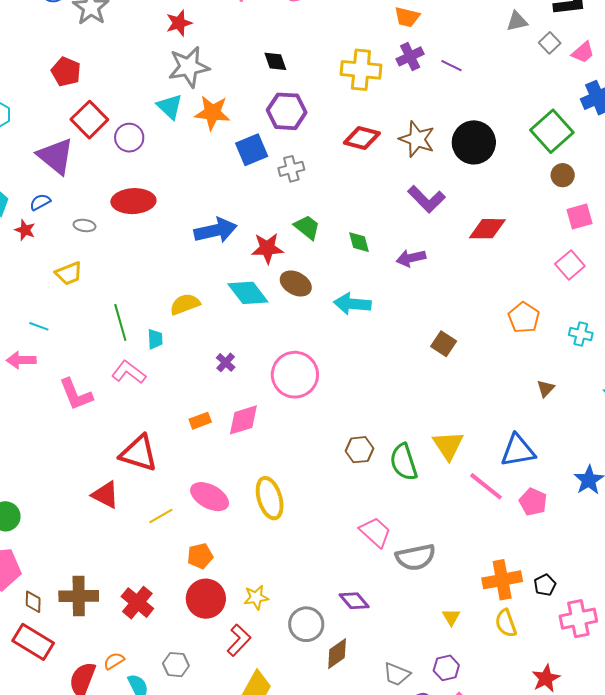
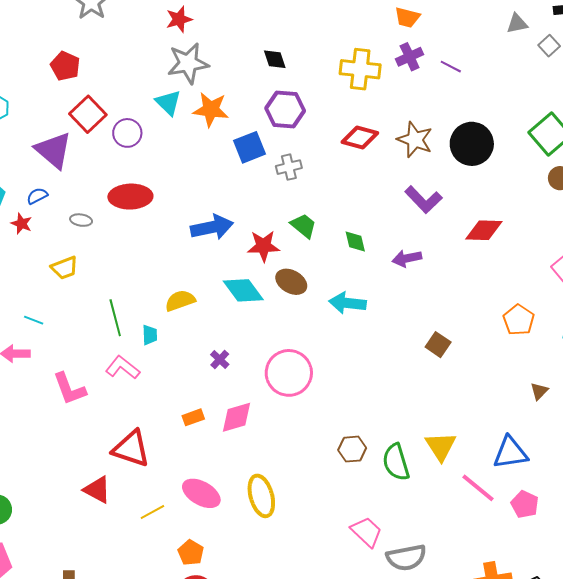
orange pentagon: (200, 556) -> (191, 553), turned -30

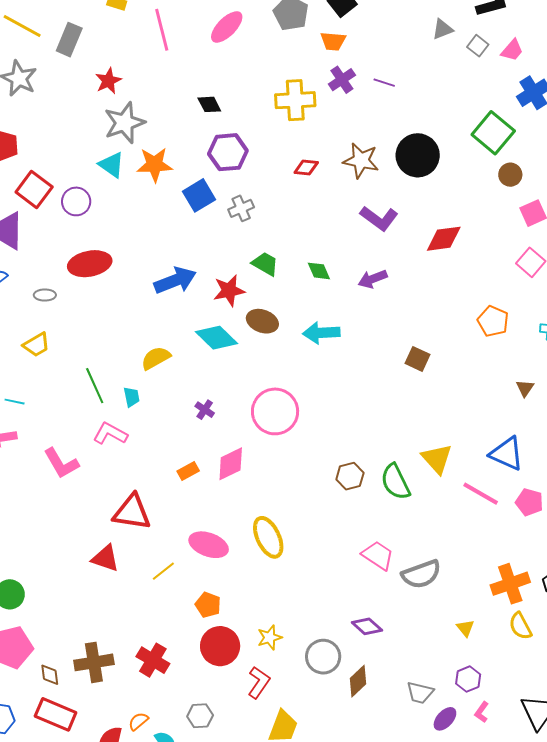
red diamond: (360, 137) -> (306, 168), size x0.7
blue triangle: (510, 453) -> (507, 454), turned 42

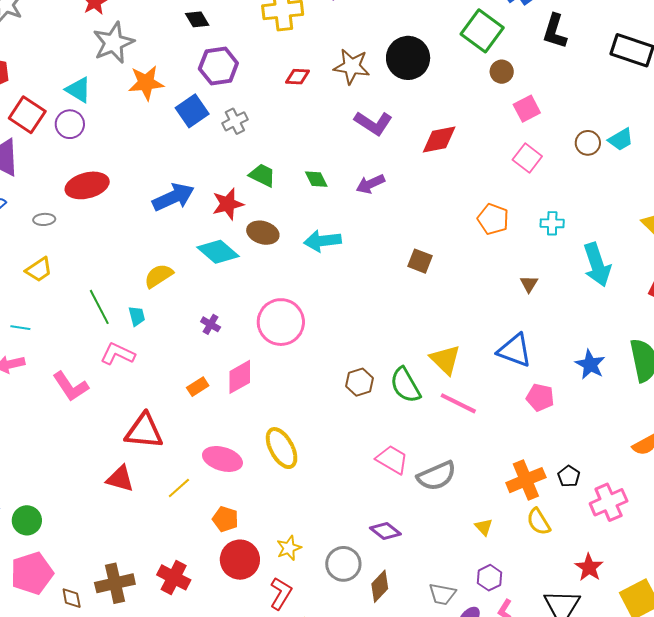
cyan triangle: (112, 165) -> (78, 90), moved
pink line: (481, 494) -> (458, 403), moved

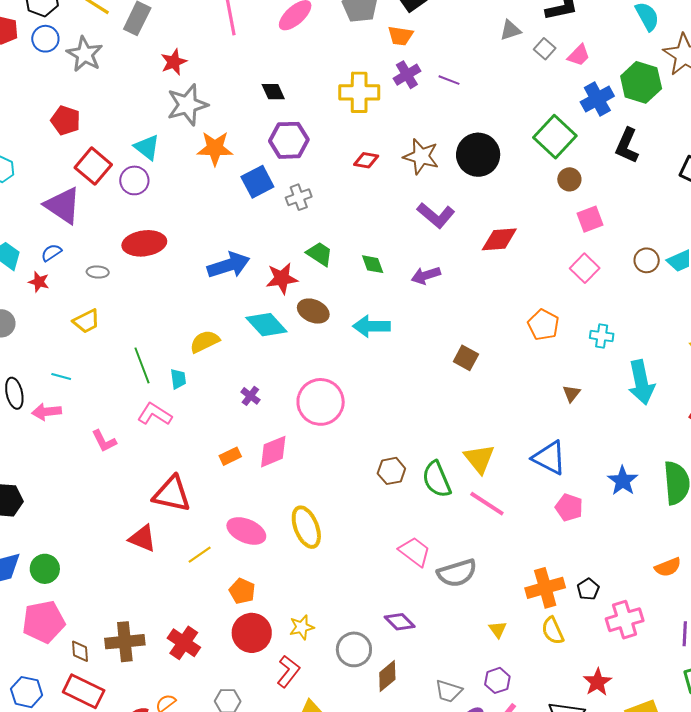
pink L-shape: (71, 386) -> (104, 441), size x0.7

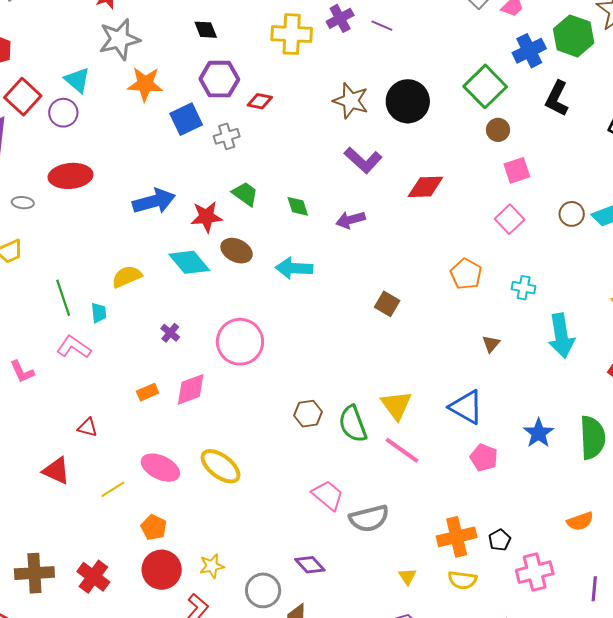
red diamond: (366, 160) -> (260, 101), moved
red triangle: (172, 494) -> (88, 428), size x0.5
yellow ellipse: (306, 527) -> (221, 466), turned -33
yellow semicircle: (553, 631) -> (462, 580), turned -60

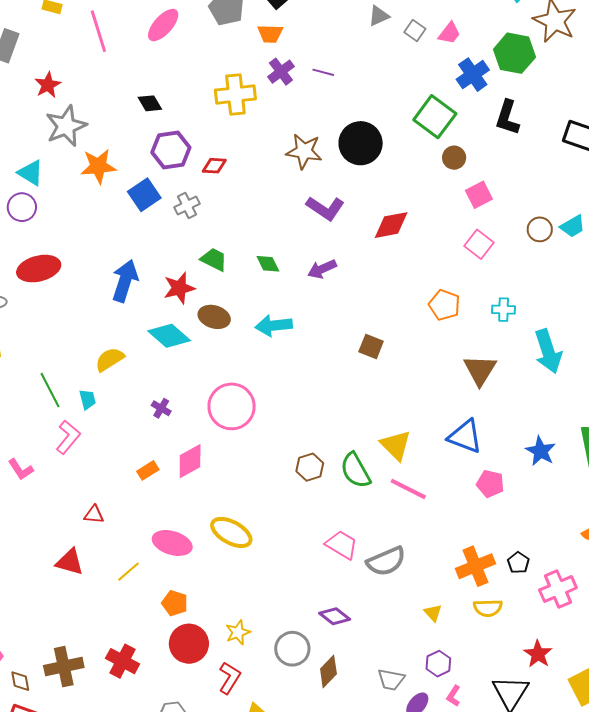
blue arrow: (154, 201) -> (125, 281), turned -48
brown triangle: (491, 344) -> (480, 370), size x1.8
pink L-shape: (74, 347) -> (68, 437), turned 104

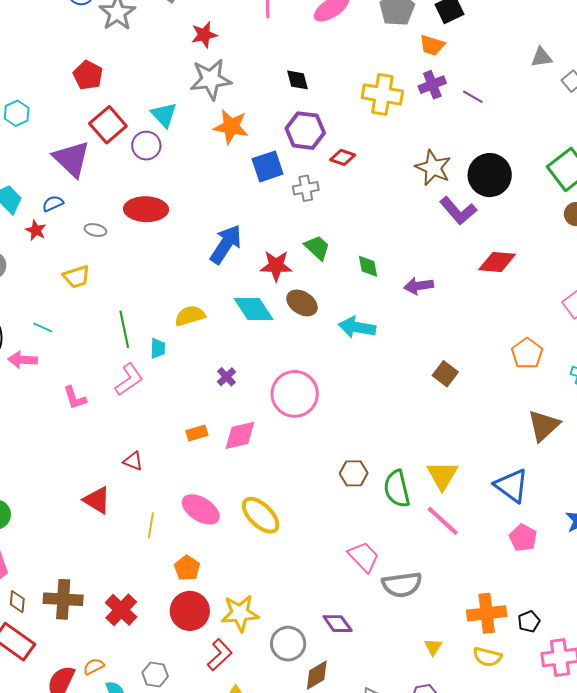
purple L-shape: (325, 208) -> (458, 211), moved
yellow line: (128, 572) -> (151, 525), turned -55
yellow star: (238, 632) -> (240, 613), size x1.5

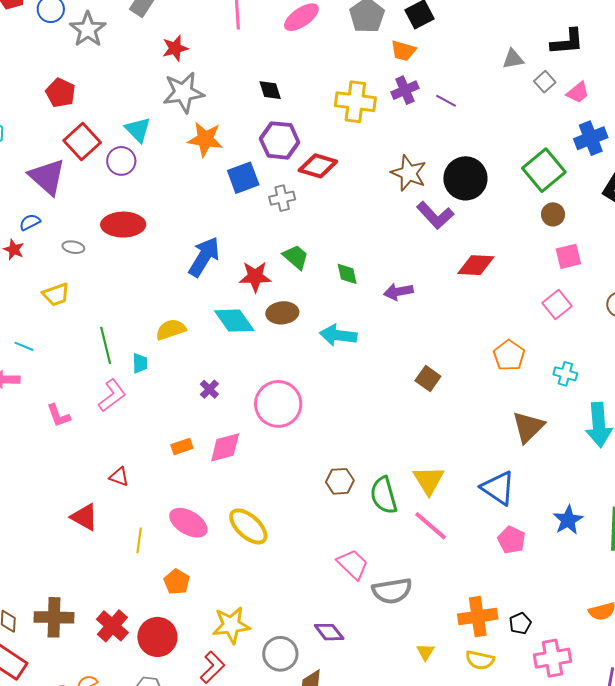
red diamond: (343, 157) -> (318, 166), size x1.5
brown ellipse: (302, 303) -> (282, 313), turned -36
red circle: (190, 611) -> (157, 637), moved

